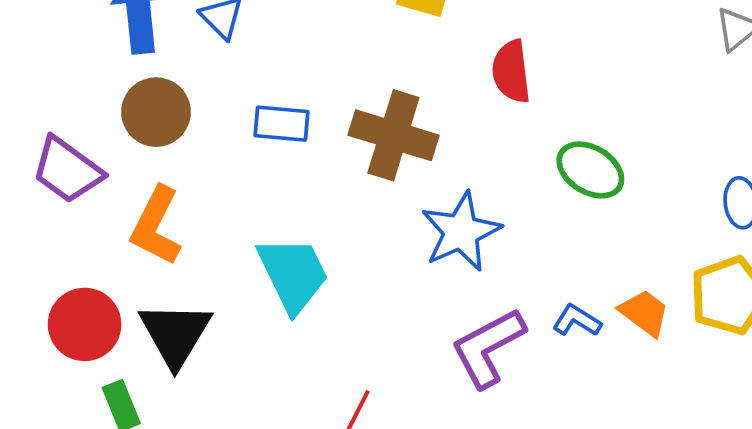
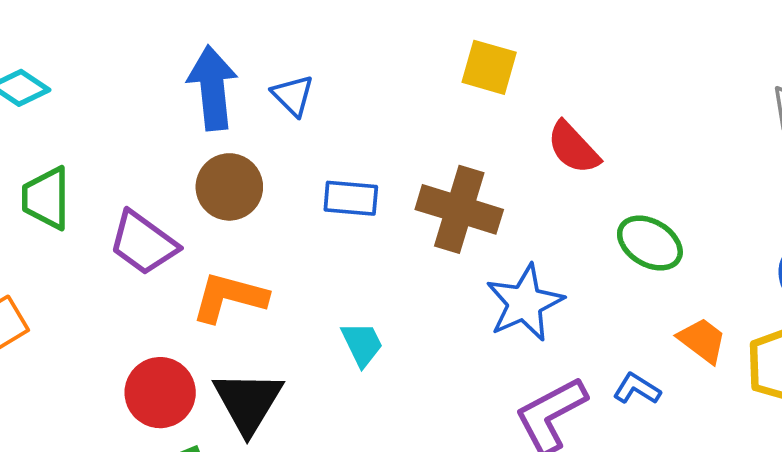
red semicircle: (511, 72) -> (573, 148), turned -36
orange L-shape: (156, 226) -> (229, 297), turned 78
cyan trapezoid: (293, 274) -> (362, 344), size x0.6
orange trapezoid: (644, 313) -> (702, 340), moved

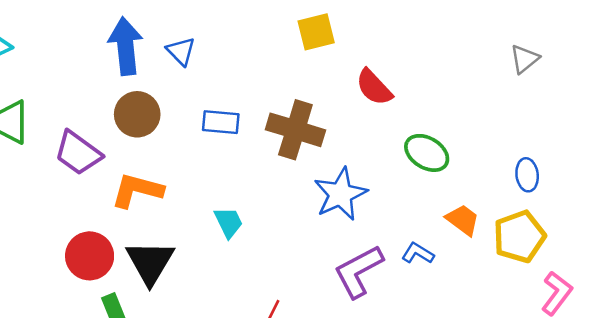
yellow square: (489, 67) -> (316, 32), turned -30

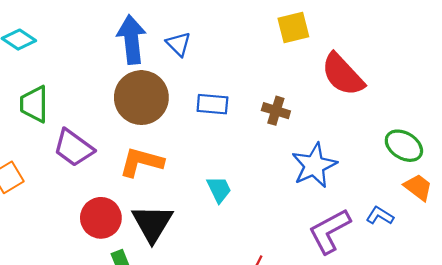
red semicircle: (374, 87) -> (343, 75), size x1.4
brown circle: (137, 114) -> (141, 98), size x1.4
brown cross: (295, 130) -> (276, 111), size x0.6
purple trapezoid: (78, 153) -> (74, 148), moved
green ellipse: (427, 153) -> (404, 146), moved

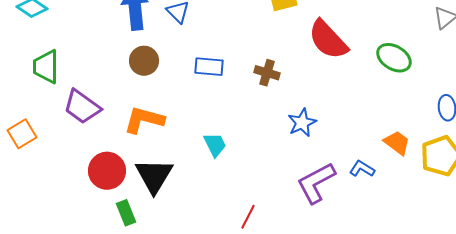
brown circle: (141, 98) -> (144, 61), size x0.6
green ellipse: (404, 146) -> (394, 58), moved
blue star: (314, 165) -> (302, 123), size x0.7

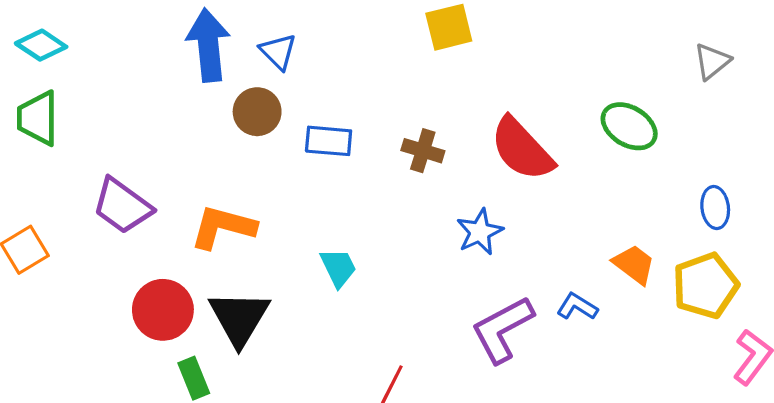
red semicircle: (328, 40) -> (522, 149), moved
brown circle: (144, 61) -> (257, 112), moved
green trapezoid: (46, 67) -> (38, 118), moved

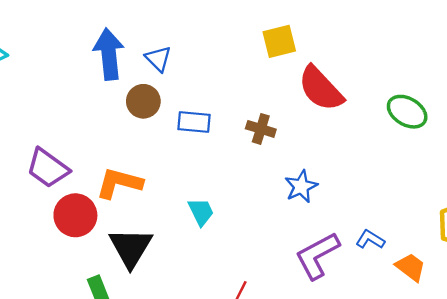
red semicircle: (522, 149) -> (321, 89), moved
orange trapezoid: (634, 264) -> (411, 267), moved
red circle: (163, 310) -> (75, 215), moved

